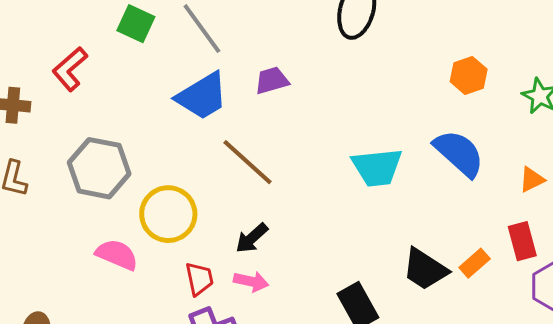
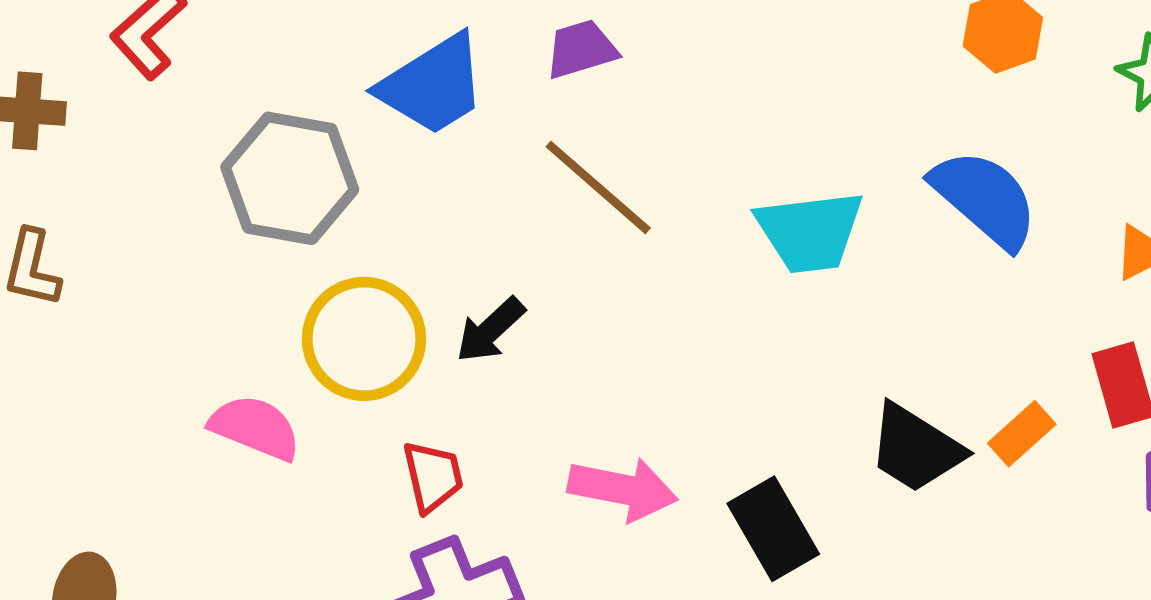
brown line: (248, 162) -> (598, 187), moved
gray hexagon: (99, 168) -> (290, 178), moved
black arrow: (252, 238) -> (490, 330), moved
pink arrow: (251, 281) -> (623, 489), moved, size x1.4

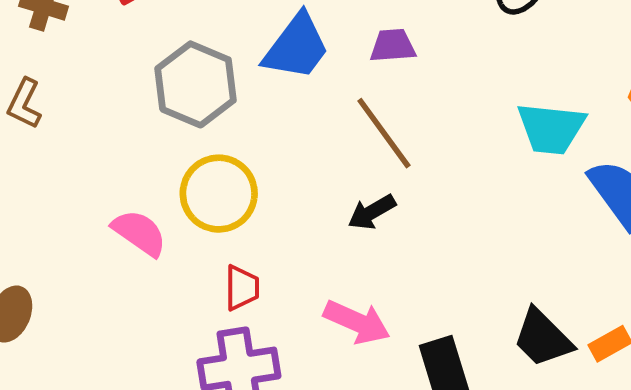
blue trapezoid: (433, 85) -> (296, 47), turned -34
cyan trapezoid: (810, 232) -> (551, 128), moved
black arrow: (490, 330) -> (372, 212), moved

